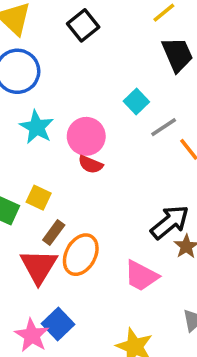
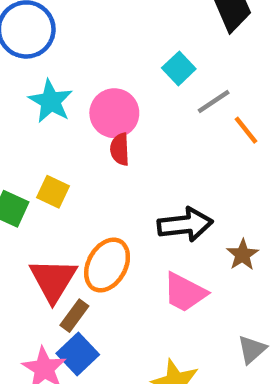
red semicircle: (91, 164) -> (120, 149), turned 65
black arrow: (170, 222) -> (185, 224), moved, turned 33
brown rectangle: (54, 232) -> (74, 316), moved

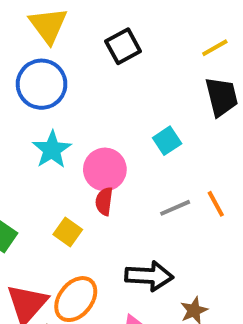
gray line: (214, 102) -> (175, 208), moved
yellow square: (53, 192) -> (68, 232), moved

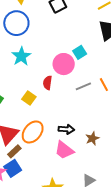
pink circle: (105, 169) -> (64, 64), moved
black arrow: (149, 276) -> (66, 129), moved, size x0.7

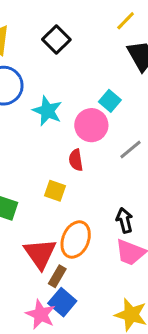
cyan star: (21, 56) -> (47, 111), moved
black arrow: (66, 129) -> (125, 220), turned -91

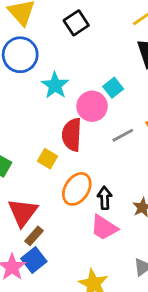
red semicircle: (76, 160) -> (72, 135), size x1.6
orange ellipse: (76, 240) -> (77, 189), moved

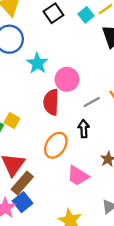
cyan square: (113, 88) -> (86, 15), moved
yellow square: (48, 159) -> (12, 120), moved
black arrow: (105, 198) -> (84, 129), moved
brown rectangle: (34, 236) -> (22, 183), size x1.5

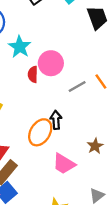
red semicircle: (51, 102) -> (33, 74), moved, size x0.6
black arrow: (84, 129) -> (56, 120), moved

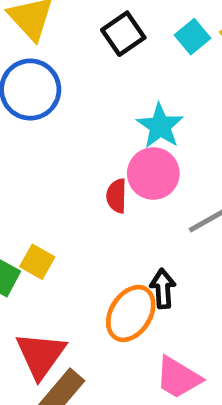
cyan star: (20, 47) -> (160, 126), moved

